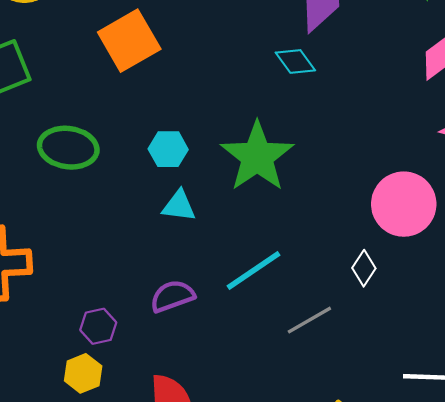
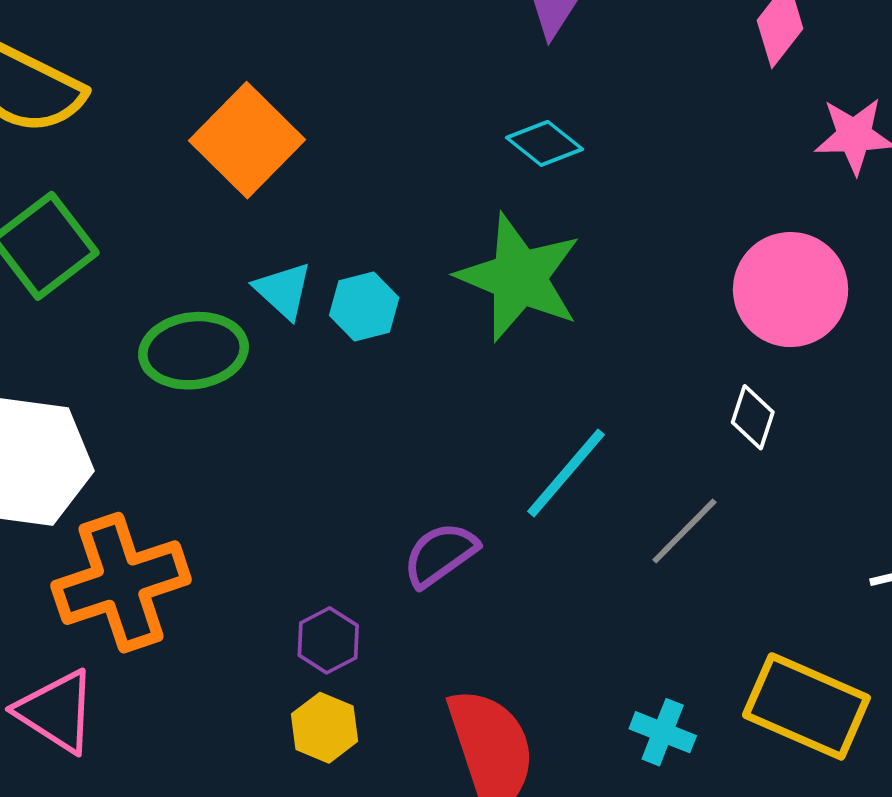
cyan diamond: (295, 61) -> (545, 143), moved
cyan triangle: (179, 206) -> (283, 290), moved, turned 51

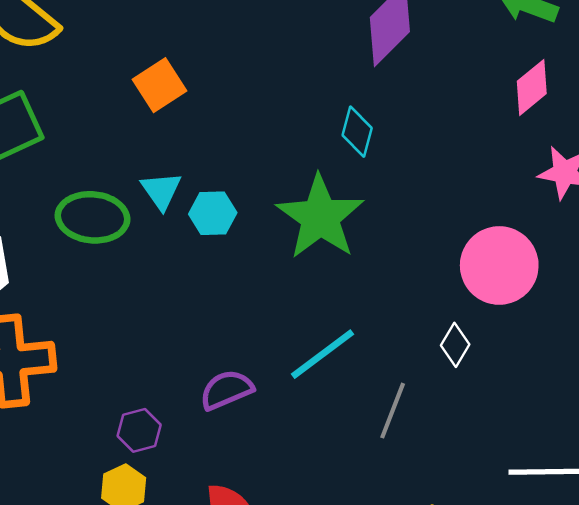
orange square: (247, 140) -> (160, 85), size x0.7
cyan diamond: (545, 143) -> (357, 132), turned 54
gray line: (684, 531) -> (393, 411), turned -36

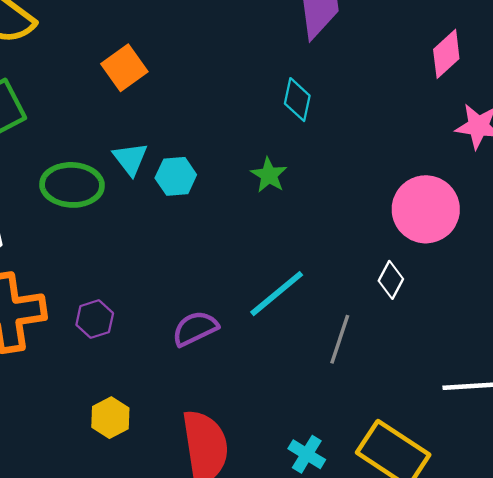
green star: (320, 217) -> (269, 175), size x0.5
purple hexagon: (139, 430) -> (95, 319), moved

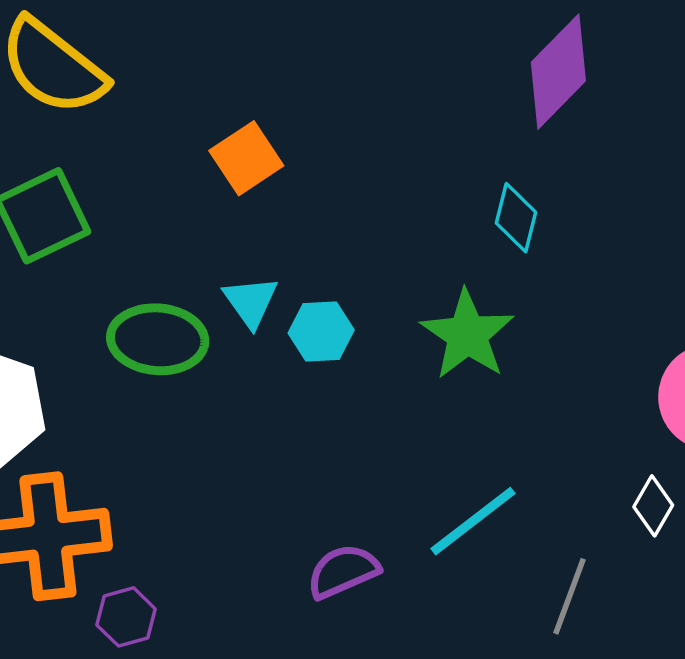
green star: (269, 175) -> (467, 335), size x1.6
purple hexagon: (95, 319) -> (126, 617), moved

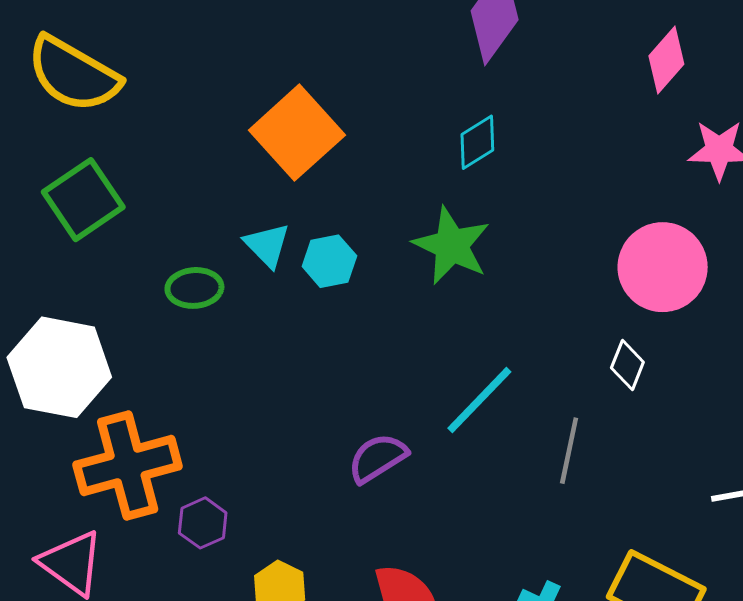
orange square: (246, 158) -> (297, 133), moved, size x1.5
cyan diamond: (516, 218) -> (477, 142), turned 52
green ellipse: (158, 339) -> (194, 288), size x0.7

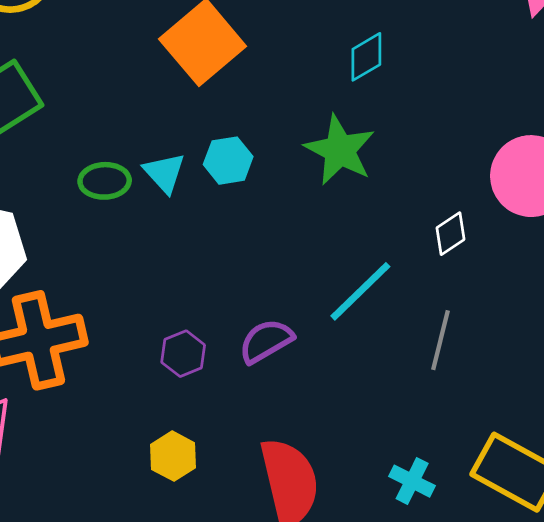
cyan triangle: (267, 245) -> (164, 173), moved
white diamond: (627, 365) -> (451, 234), moved, turned 33
purple hexagon: (203, 523) -> (183, 354), moved

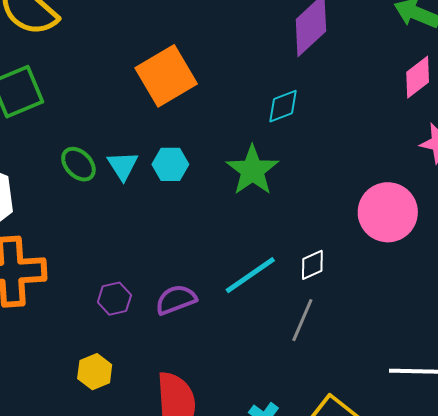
green ellipse: (105, 181) -> (78, 164), turned 39
white diamond: (451, 234) -> (312, 265), moved

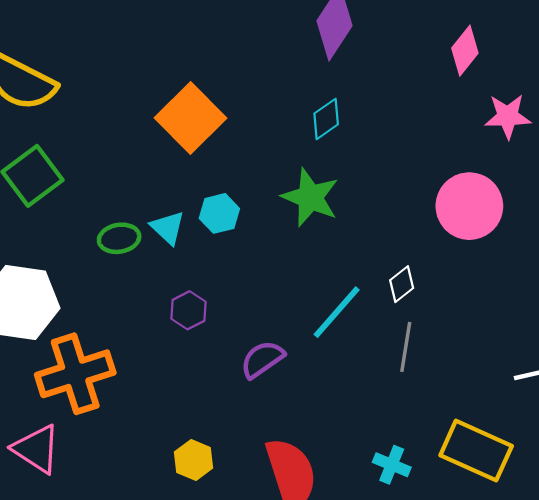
green ellipse: (78, 164) -> (119, 238), turned -42
purple hexagon: (114, 299) -> (189, 310), moved

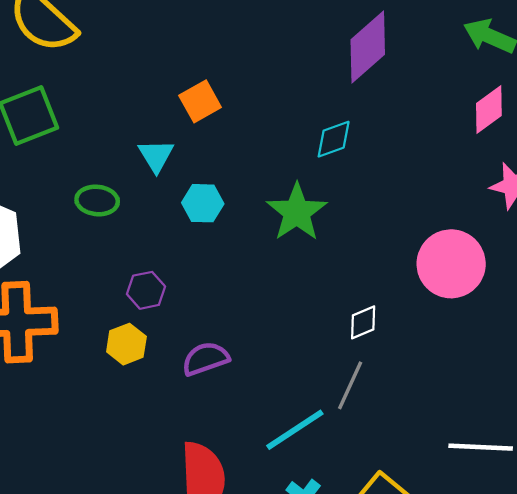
orange square: (190, 118) -> (200, 101), size x0.6
cyan triangle: (168, 228) -> (156, 156), moved
cyan line: (337, 312) -> (295, 430), moved
yellow hexagon: (194, 460) -> (126, 344), moved

